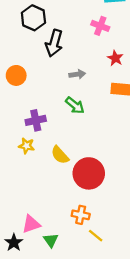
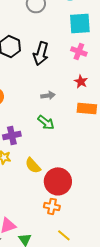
pink cross: (100, 26) -> (79, 51), moved
black arrow: (54, 43) -> (41, 53), moved
orange cross: (81, 215) -> (52, 206), moved

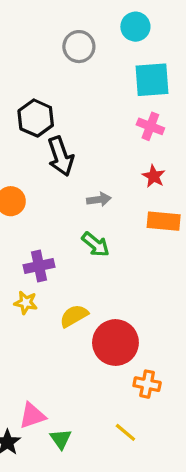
black arrow: (41, 53) -> (61, 156), moved, turned -35
yellow semicircle: (33, 165) -> (74, 316), turned 102
orange cross: (52, 206) -> (147, 384), moved

